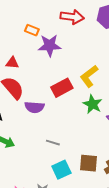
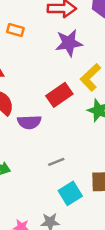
purple star: (50, 45) -> (69, 43), moved
gray line: (53, 143) -> (56, 162), turned -32

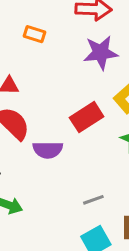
gray line: (56, 162) -> (93, 200), moved

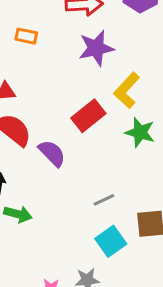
purple semicircle: (48, 150) -> (52, 153), turned -128

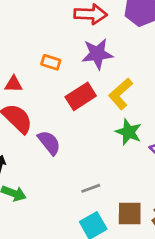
orange rectangle: (26, 36) -> (51, 62), moved
red rectangle: (88, 116) -> (81, 96), moved

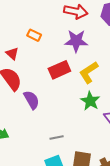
orange rectangle: (51, 62) -> (34, 35), moved
red triangle: (14, 84) -> (12, 54), turned 32

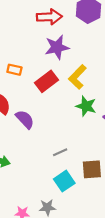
orange rectangle: (34, 35) -> (14, 70), moved

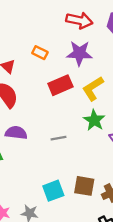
orange rectangle: (14, 70) -> (40, 53), moved
purple semicircle: (25, 119) -> (16, 133), moved, turned -54
gray line: (60, 152) -> (59, 138), moved

